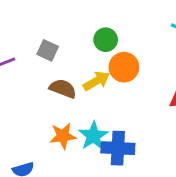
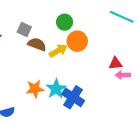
brown semicircle: (63, 89) -> (37, 44), moved
blue cross: (118, 148) -> (73, 97), turned 30

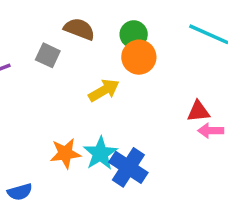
green circle: (65, 22) -> (134, 34), moved
orange circle: (77, 41) -> (139, 57), moved
brown semicircle: (37, 44) -> (79, 29), moved

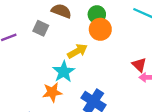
red triangle: (198, 111) -> (139, 65), turned 49
cyan star: (100, 153) -> (64, 72), moved

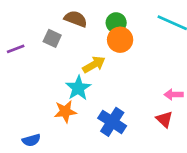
red triangle: (139, 65) -> (164, 119), moved

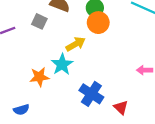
orange star: (65, 111) -> (39, 77), moved
red triangle: (164, 119) -> (121, 107), moved

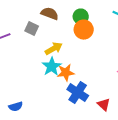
yellow arrow: (76, 44) -> (54, 49), moved
orange star: (39, 77) -> (66, 73), moved

